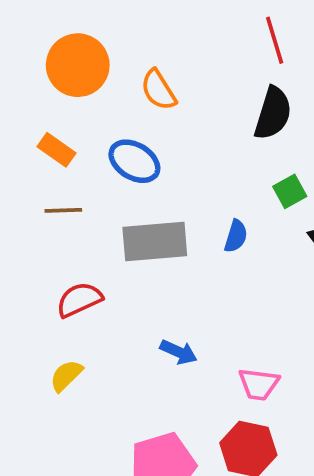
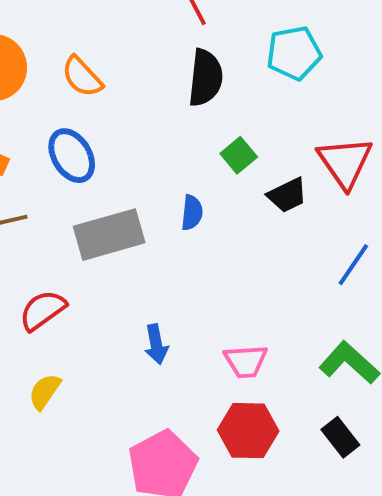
blue ellipse: (134, 161) -> (72, 156), turned 39
blue arrow: (179, 352) -> (156, 344), turned 66

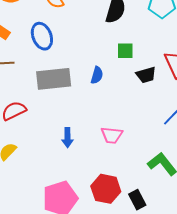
green square: (239, 155) -> (125, 51), turned 30
pink trapezoid: (246, 361) -> (112, 135), moved
black rectangle: (340, 437) -> (137, 200), moved

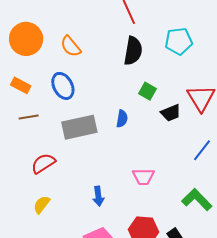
green square: (125, 51) -> (147, 91), turned 36
blue arrow: (67, 138) -> (98, 196), moved

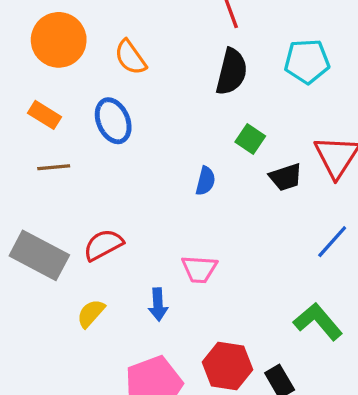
gray rectangle: (79, 127) -> (39, 255), moved, turned 36
red semicircle: (43, 163) -> (103, 245), moved
pink trapezoid: (143, 177) -> (199, 269), moved
yellow semicircle: (42, 205) -> (91, 313), moved

